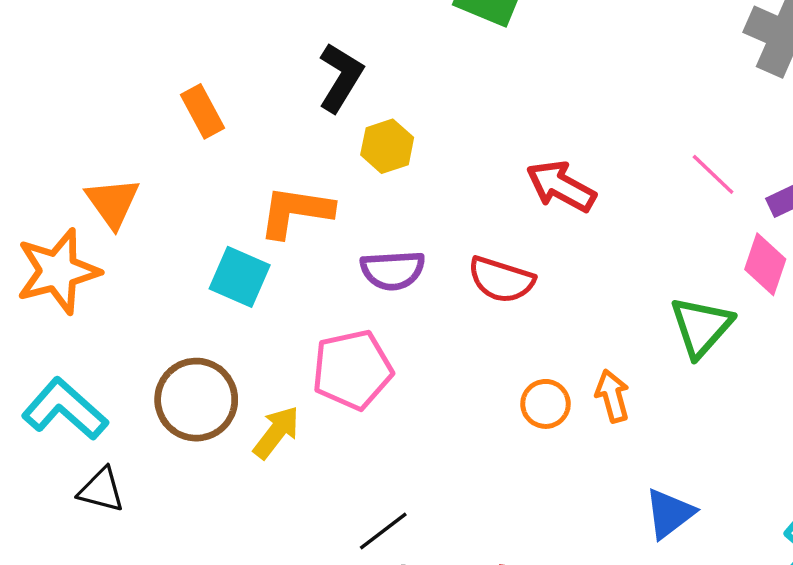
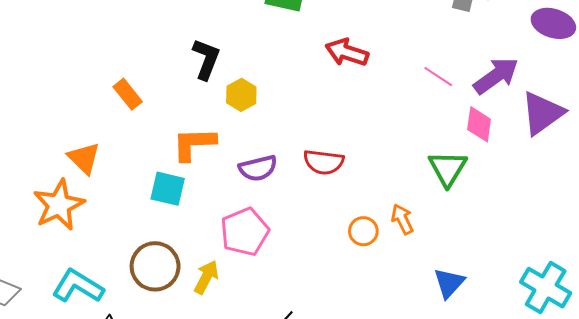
red arrow: (561, 186) -> (347, 52), moved

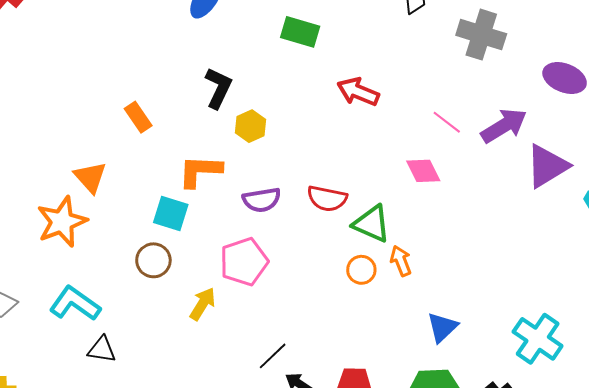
pink diamond: (479, 124) -> (423, 171), moved, turned -39
green triangle: (448, 168) -> (372, 224), moved, turned -42
brown circle: (155, 266) -> (153, 260), moved, size x0.7

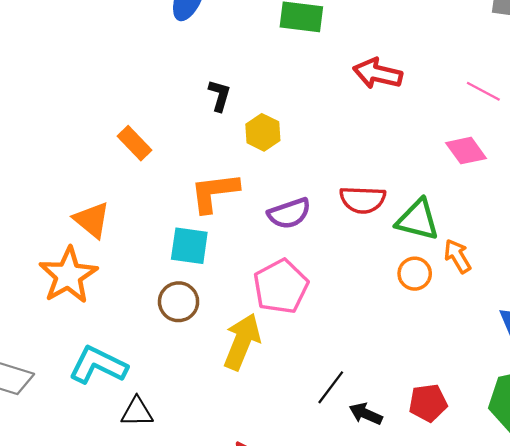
black L-shape: (218, 88) -> (219, 95), size x0.7
yellow arrow: (203, 304) -> (242, 342), size x1.4

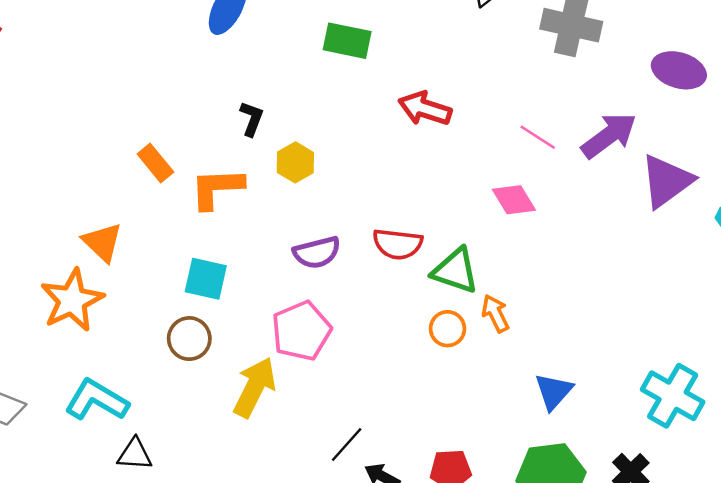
orange L-shape: (214, 192) -> (217, 188), moved

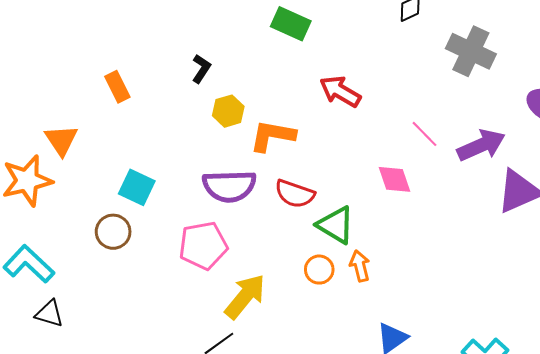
orange L-shape: (217, 188) -> (272, 136), moved
purple semicircle: (317, 252) -> (229, 186), size x1.4
yellow arrow: (255, 387) -> (245, 296), moved

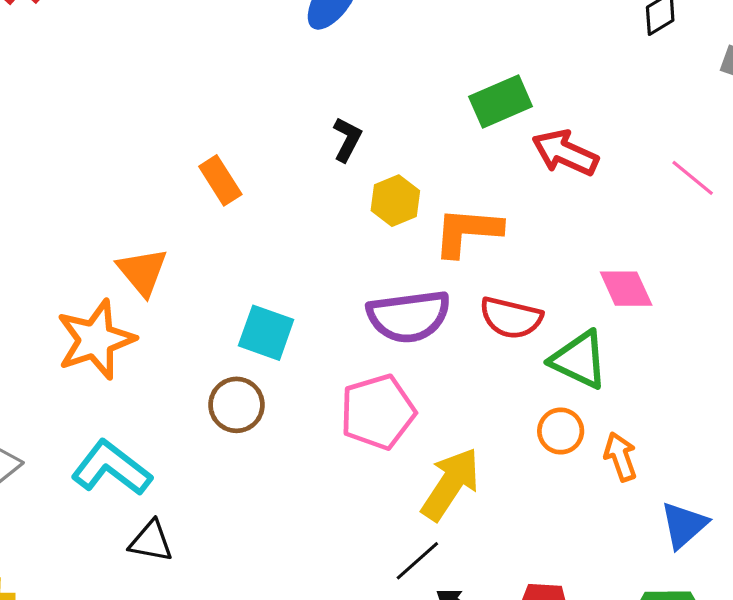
green rectangle: (291, 24) -> (501, 102), moved, turned -42
pink line: (425, 134) -> (693, 178), moved
pink diamond: (395, 179) -> (626, 289), moved
orange arrow: (360, 266) -> (620, 457), moved

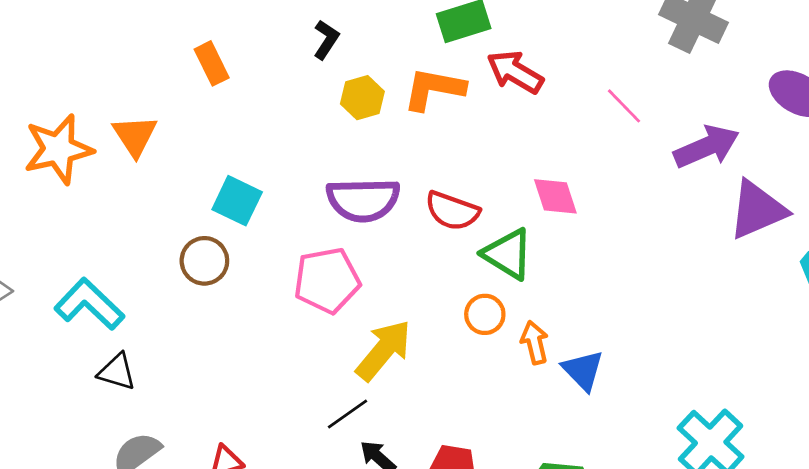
orange L-shape: (467, 232) -> (434, 89), moved
orange star: (96, 340) -> (58, 149), moved
blue triangle: (684, 525) -> (583, 370), moved, turned -39

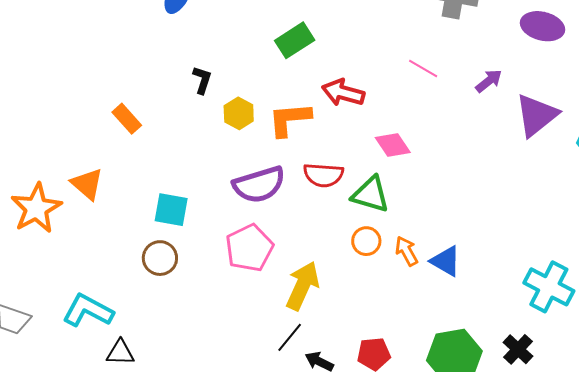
red arrow: (515, 72) -> (343, 93), moved
orange L-shape: (434, 89) -> (290, 119), moved
purple arrow: (707, 147) -> (489, 81), size x0.6

